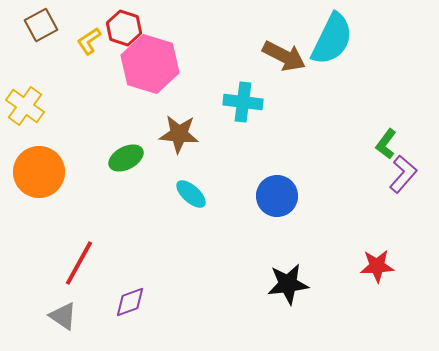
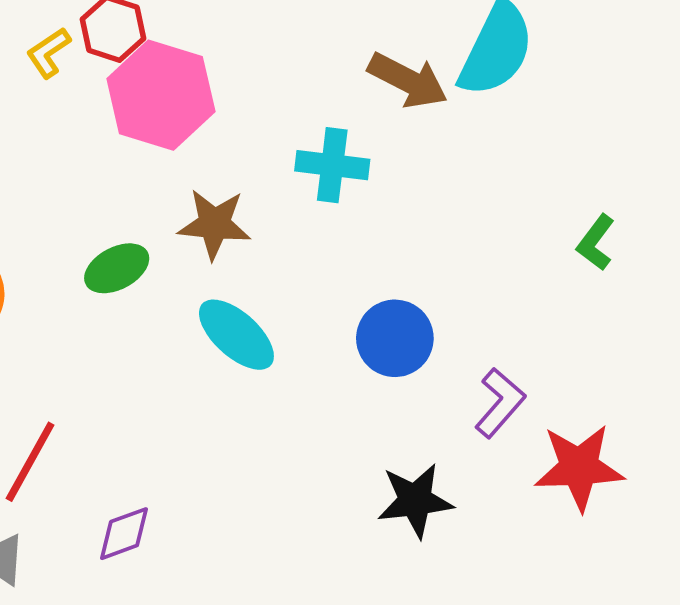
purple L-shape: (403, 174) -> (500, 403), moved
cyan ellipse: (191, 194) -> (236, 335), size x1.4
red star: (377, 266) -> (579, 467), size x1.4

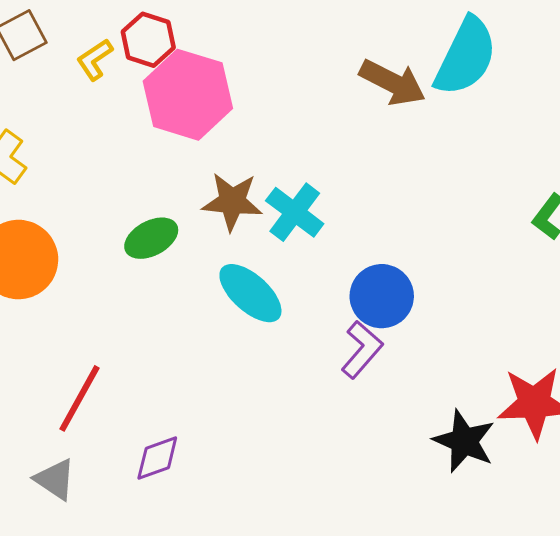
cyan cross: (332, 165) -> (295, 212), moved, turned 30
purple L-shape: (500, 403) -> (362, 350), moved
black star: (415, 500) -> (464, 441), moved, turned 30

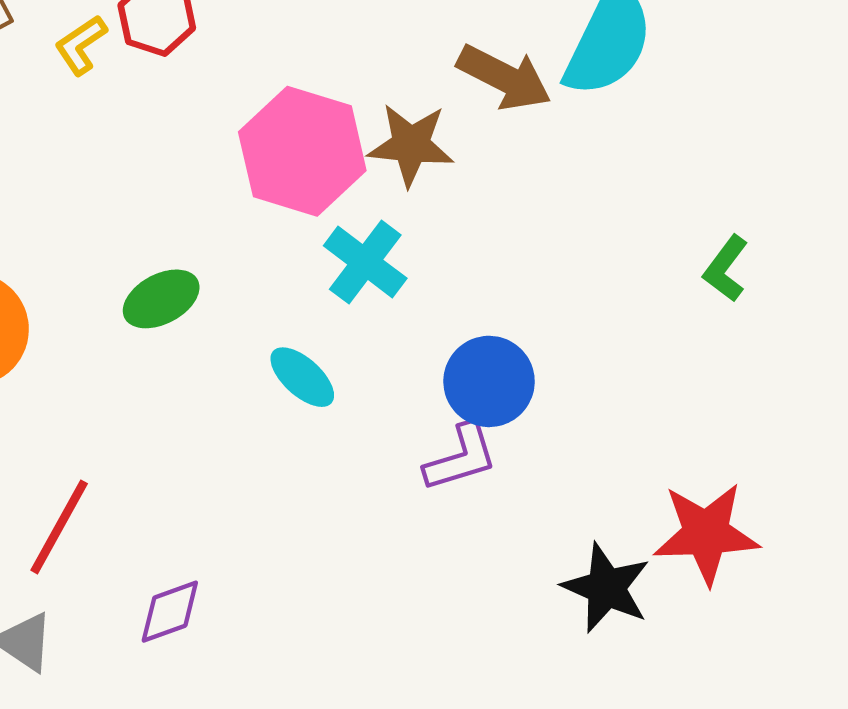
pink hexagon: (188, 95) -> (302, 151), moved
brown star: (232, 202) -> (411, 145), moved
cyan ellipse: (250, 293) -> (302, 377), size x0.7
purple L-shape: (362, 350) -> (461, 457), turned 32

